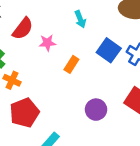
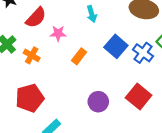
orange cross: (12, 80) -> (32, 55), moved

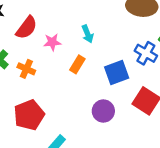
cyan arrow: (92, 14) -> (88, 34), moved
blue square: (116, 46) -> (117, 73), moved, turned 35

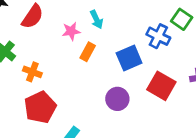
pink star: (52, 42) -> (71, 31), moved
orange cross: (26, 69) -> (32, 72), moved

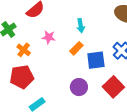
pink star: (71, 31) -> (49, 37), moved
orange rectangle: (88, 52) -> (76, 48), moved

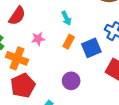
orange cross: (24, 50) -> (17, 58), size x1.5
purple circle: (79, 87) -> (71, 81), moved

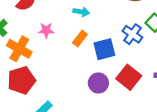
cyan arrow: (66, 18) -> (81, 12), turned -64
purple circle: (71, 81) -> (98, 83), moved

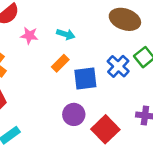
pink star: (46, 30) -> (29, 36), moved
red square: (129, 77) -> (105, 129), moved

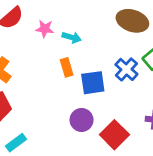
pink star: (29, 36) -> (45, 29), moved
orange rectangle: (60, 63) -> (67, 67), turned -60

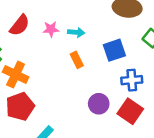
blue cross: (126, 69) -> (132, 80), moved, turned -36
blue square: (93, 83) -> (114, 50), moved

